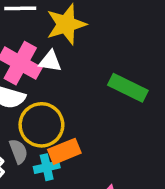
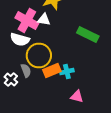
cyan cross: (47, 167) -> (67, 72), moved

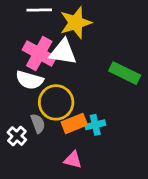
white triangle: (44, 20) -> (63, 52), size x1.5
pink triangle: (77, 96) -> (73, 160), moved

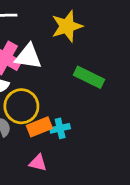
yellow star: (76, 23) -> (67, 26), moved

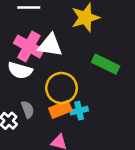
yellow circle: (21, 106) -> (62, 88), moved

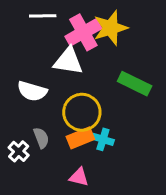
pink cross: (29, 46) -> (83, 32), moved, turned 32
cyan cross: (79, 111) -> (103, 139), turned 30

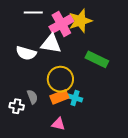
white semicircle: (32, 91) -> (26, 53), moved
white cross: (19, 151) -> (17, 106), turned -32

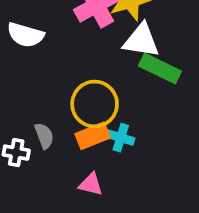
white triangle: (51, 44) -> (141, 40), moved
white semicircle: (26, 53) -> (25, 35), moved

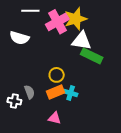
yellow circle: (95, 104) -> (57, 75), size x0.6

